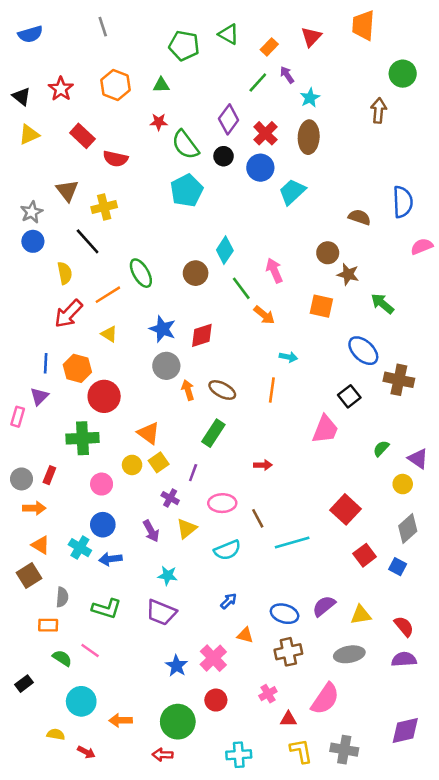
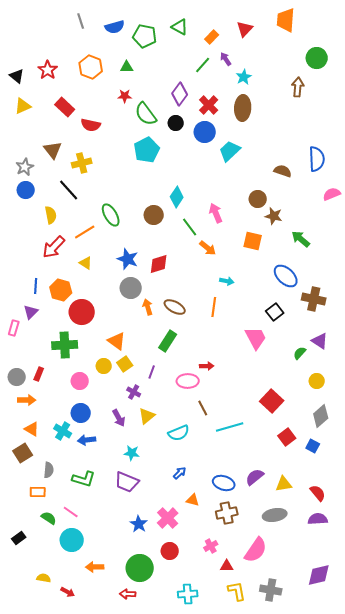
blue semicircle: (30, 34) -> (115, 27), moved
pink trapezoid: (325, 429) -> (256, 338), turned -50
purple triangle: (418, 459) -> (320, 341), moved
pink ellipse: (222, 503) -> (188, 381), moved
cyan circle: (81, 701) -> (72, 540), moved

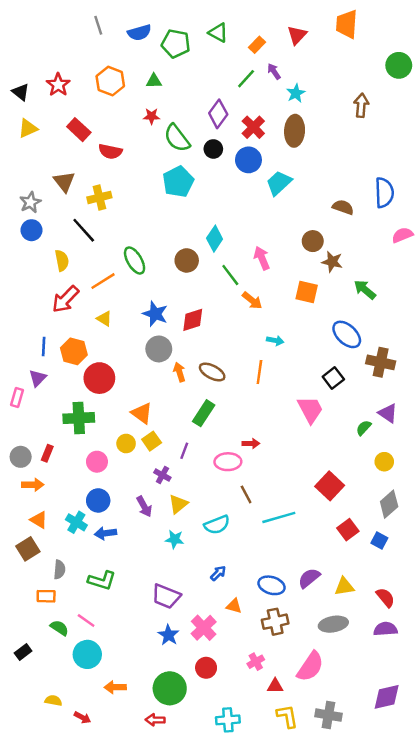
green circle: (317, 58) -> (399, 65), moved
cyan star: (132, 453) -> (175, 539), moved
purple trapezoid: (127, 482) -> (166, 596), moved

